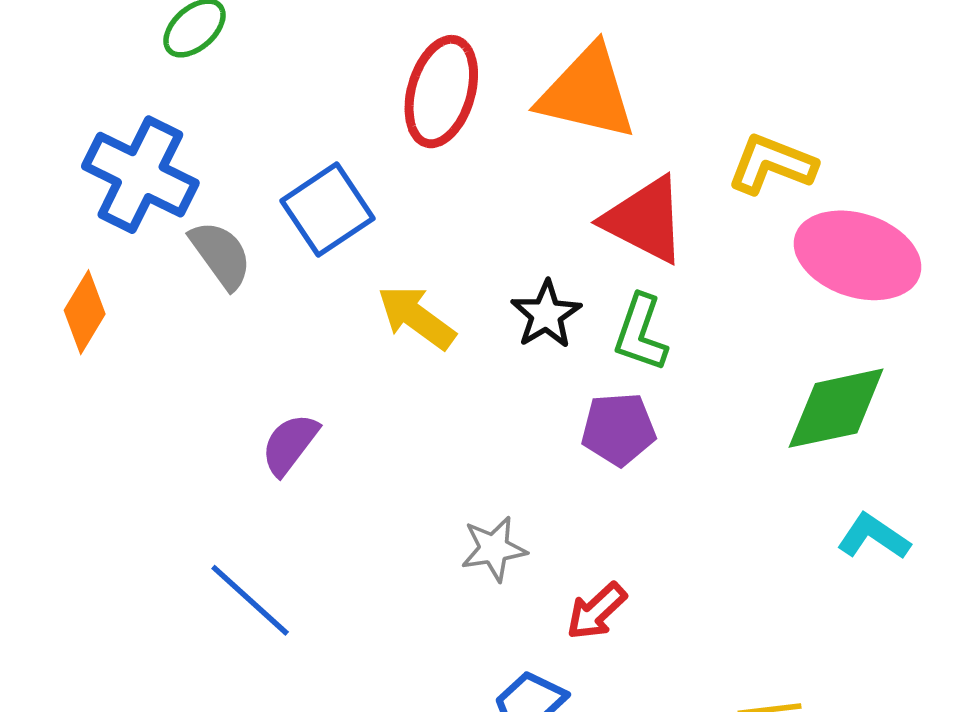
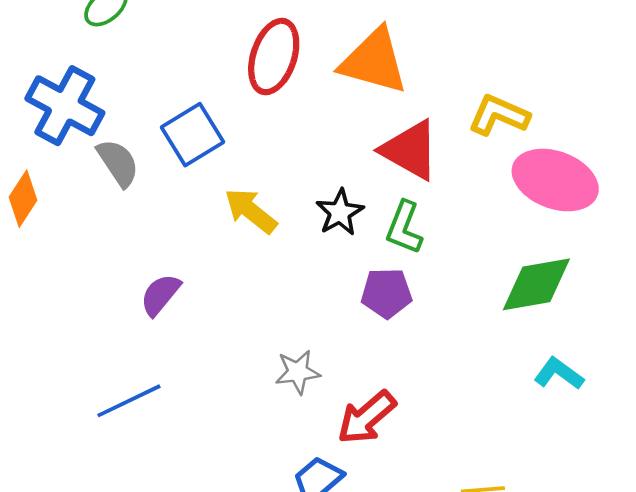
blue line: (250, 600) -> (129, 401), turned -70
red arrow: (596, 611) -> (367, 417), size x1.4

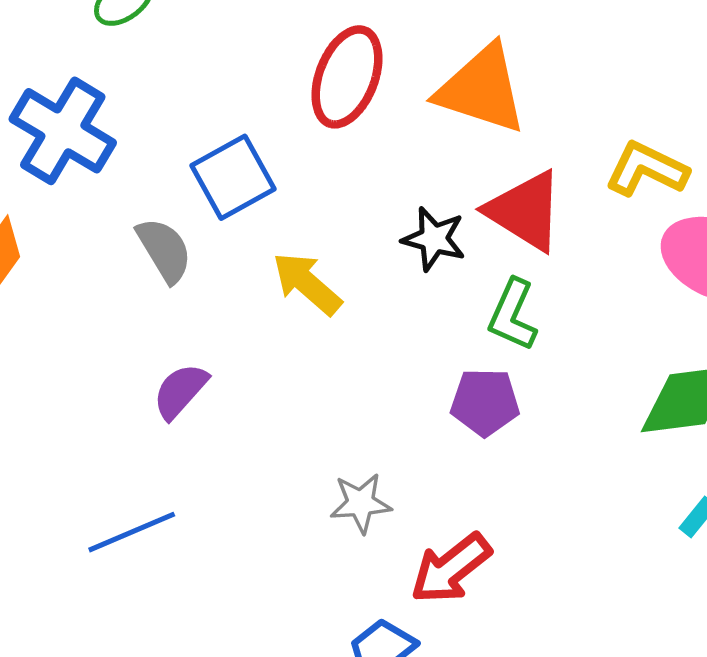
gray semicircle: (118, 163) -> (164, 250), moved
black star: (340, 212) -> (434, 239), moved, turned -30

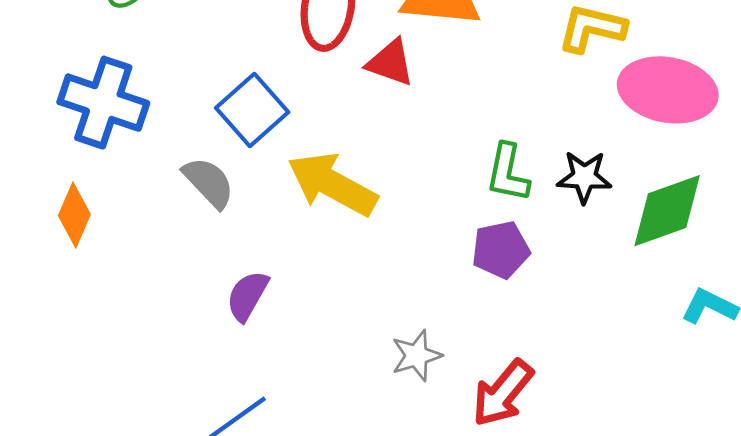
red triangle: (525, 211) -> (390, 63), moved, size x0.7
black star: (434, 239) -> (584, 177), moved
yellow arrow: (307, 283) -> (332, 184), size x1.4

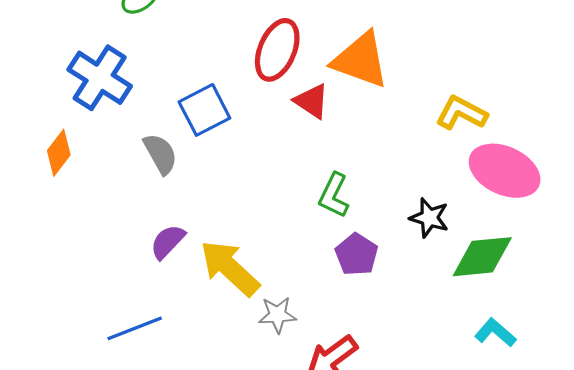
green L-shape: (508, 173) -> (334, 195), moved
yellow arrow: (332, 184) -> (230, 268), moved
purple pentagon: (501, 250) -> (357, 254), turned 30

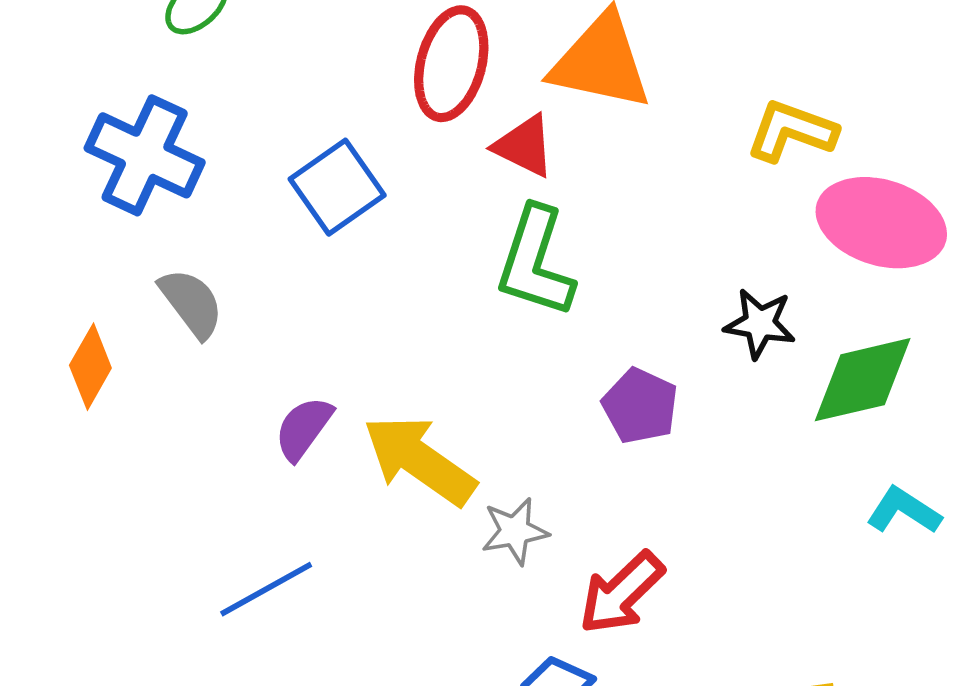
orange diamond: (59, 153) -> (90, 367), moved
gray semicircle: (160, 154) -> (191, 303), moved
green L-shape: (334, 195) -> (535, 262), moved, size x1.4

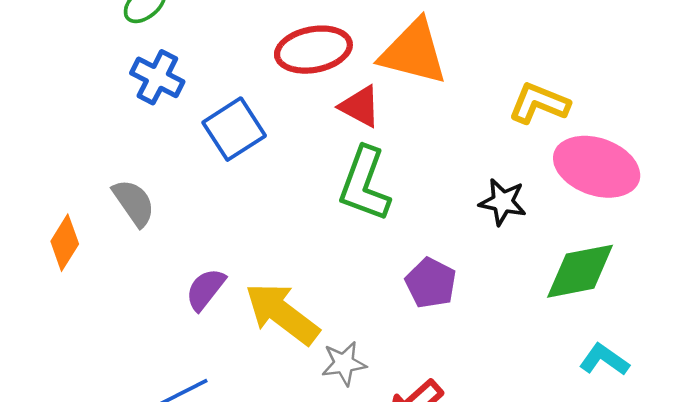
red ellipse: (451, 64) -> (313, 50), turned 62
blue cross: (145, 155) -> (157, 77), moved, size x0.7
black star: (760, 324) -> (503, 202), moved

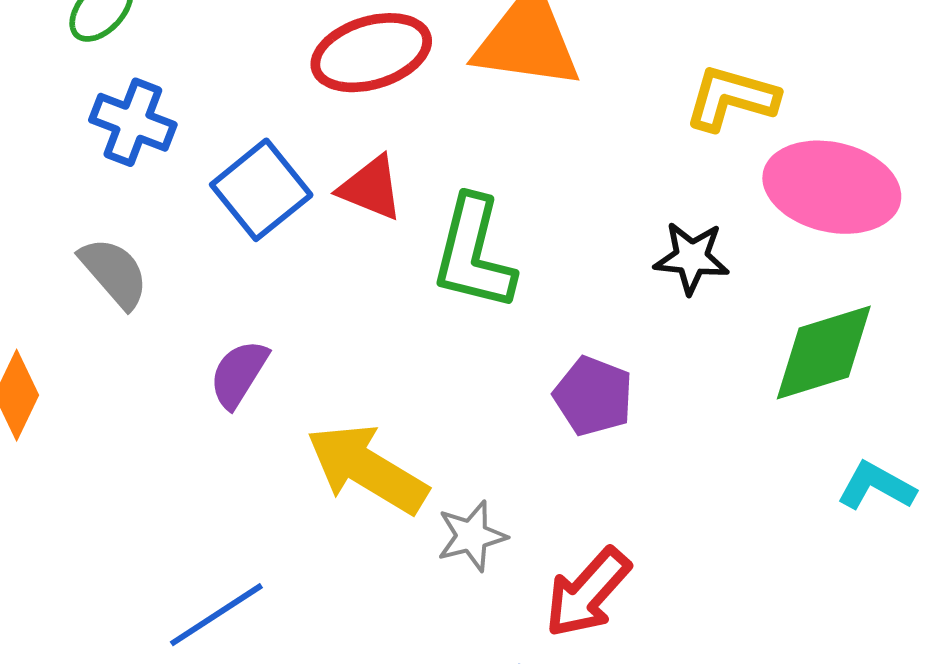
red triangle: (360, 106) -> (371, 188), moved
gray semicircle: (134, 203) -> (114, 273), moved
purple semicircle: (205, 289) -> (239, 374), moved

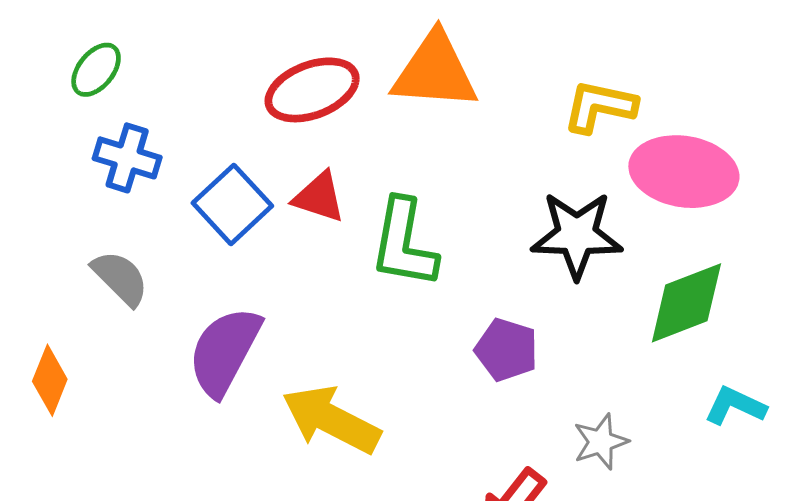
black star: (692, 258) -> (577, 235), size x1.5
purple semicircle: (239, 374) -> (225, 351), size x1.6
gray star: (472, 536) -> (601, 442), moved

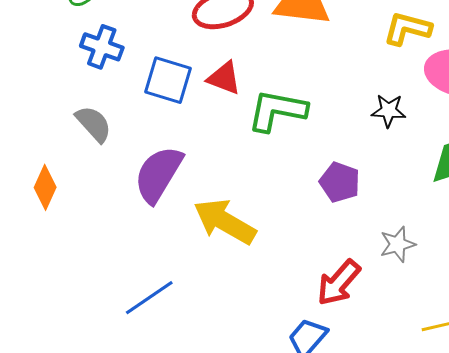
blue square: (232, 204) -> (168, 80), turned -33
black star: (577, 235) -> (389, 111), size x0.6
green L-shape: (404, 243) -> (277, 110), turned 88

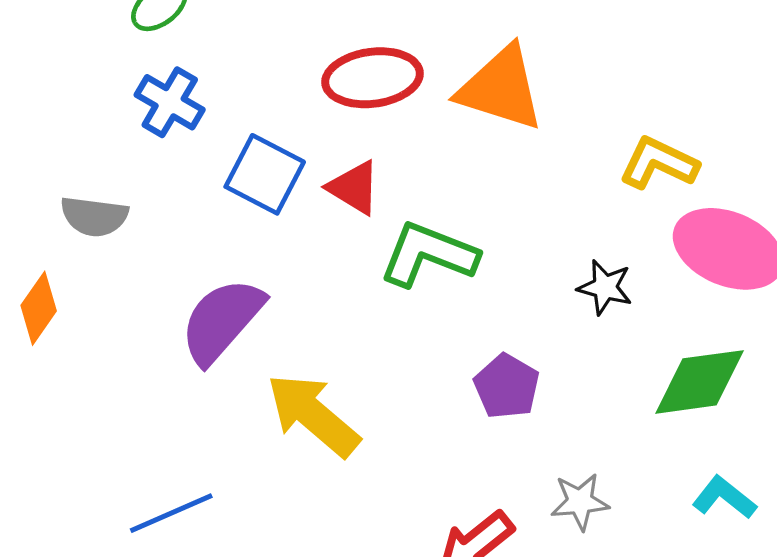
gray semicircle: (94, 124) -> (94, 216), moved, turned 129

